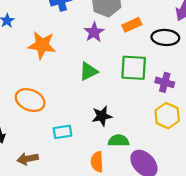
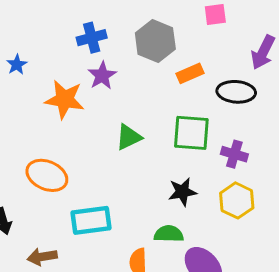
purple star: (94, 32) -> (102, 76), moved
black star: (102, 116) -> (182, 192), moved
cyan rectangle: (62, 132) -> (91, 220), size x1.5

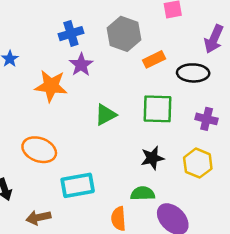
purple cross: (234, 154) -> (207, 119), moved

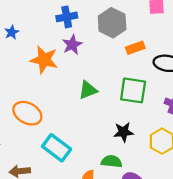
cyan rectangle: (78, 185) -> (57, 148), turned 40

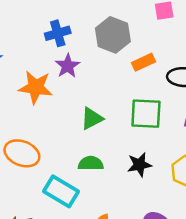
green semicircle: (112, 161) -> (91, 163), moved

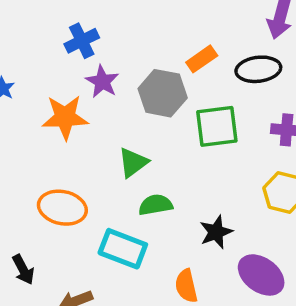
gray hexagon: (113, 35) -> (163, 93), moved
green triangle: (92, 119) -> (133, 163), moved
black star: (139, 165) -> (216, 232), moved

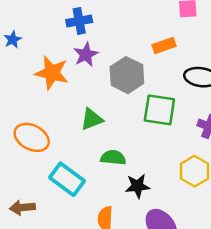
orange rectangle: (202, 59) -> (164, 46), moved
green semicircle: (156, 205) -> (113, 158), moved

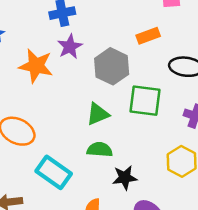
green triangle: (92, 119) -> (98, 114), moved

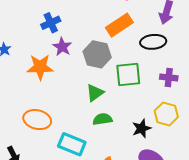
orange rectangle: (148, 36) -> (119, 25), size x1.5
black star: (125, 178) -> (142, 128), moved

